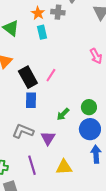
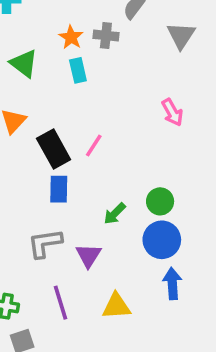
gray L-shape: (23, 131) -> (45, 243), turned -30

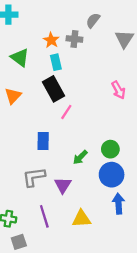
black rectangle: (54, 149) -> (54, 89), moved

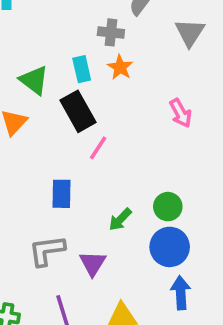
orange star: (51, 40) -> (120, 67), moved
green triangle: (20, 58) -> (34, 80), moved

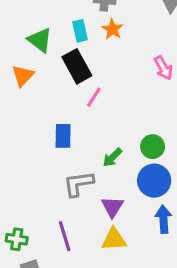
gray L-shape: (47, 251) -> (78, 184), moved
purple triangle: (93, 263) -> (112, 207), moved

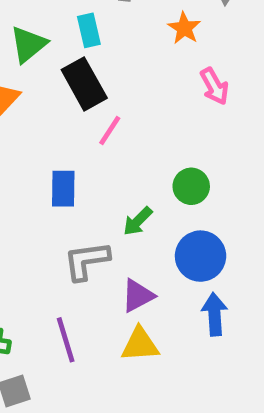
orange star: (112, 29) -> (184, 28), moved
green triangle: (40, 40) -> (28, 44), turned 44
green circle: (153, 147) -> (191, 186), moved
purple triangle: (112, 207) -> (138, 296), turned 30

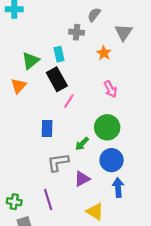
pink arrow: (214, 86) -> (110, 89), moved
green circle: (191, 186) -> (107, 127), size x1.5
yellow triangle: (140, 344) -> (95, 212), moved, turned 36

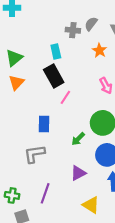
gray semicircle: (94, 15) -> (91, 24), moved
green triangle: (31, 61) -> (14, 58), moved
gray L-shape: (58, 162) -> (34, 154), moved
purple line: (48, 200) -> (45, 193), turned 36

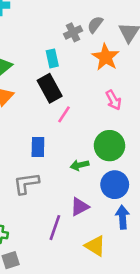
gray cross: (73, 30) -> (73, 32), turned -32
orange star: (99, 50) -> (106, 57), size x1.5
green arrow: (78, 139) -> (80, 165), turned 32
purple line: (45, 193) -> (55, 228), moved

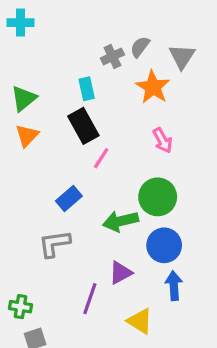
blue rectangle: (38, 147) -> (69, 198), turned 48
green arrow: (80, 165) -> (121, 221), size x1.5

